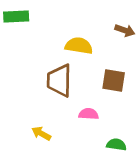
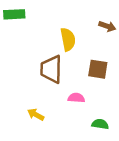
yellow semicircle: (79, 46) -> (68, 39), turned 70

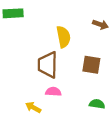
pink semicircle: (76, 98) -> (53, 92), moved
green semicircle: (100, 124) -> (97, 104), moved

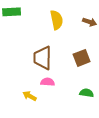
yellow semicircle: (63, 37) -> (57, 20), moved
brown square: (91, 65) -> (82, 58), turned -30

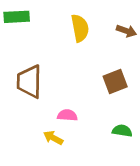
brown trapezoid: (43, 58) -> (29, 81), moved
yellow arrow: (30, 96) -> (53, 138), moved

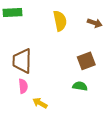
pink semicircle: (67, 115) -> (23, 86), moved, turned 80
green semicircle: (122, 131) -> (80, 86), moved

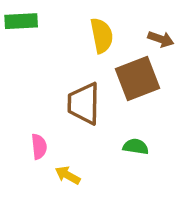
brown trapezoid: (22, 61) -> (84, 104), moved
brown square: (86, 61) -> (137, 79), moved, size x1.4

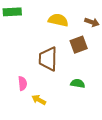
yellow semicircle: (102, 36) -> (58, 20), turned -66
brown square: (137, 79) -> (79, 45), size x0.7

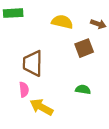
brown trapezoid: (48, 59) -> (33, 63), moved
yellow arrow: (39, 100) -> (41, 107), size x1.5

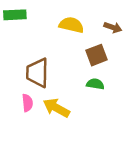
green semicircle: (83, 90) -> (95, 84), moved
yellow arrow: (41, 107) -> (56, 108), moved

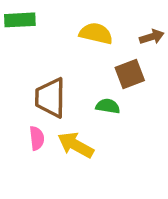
brown arrow: (113, 27) -> (152, 37), turned -36
green semicircle: (95, 84) -> (108, 106), moved

